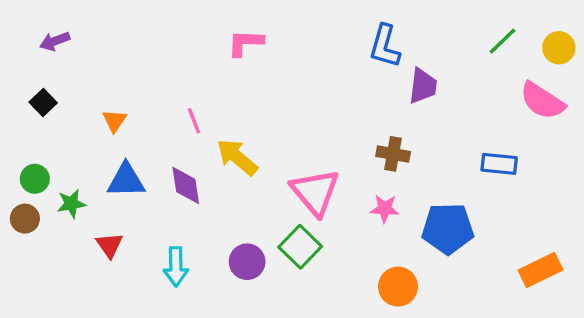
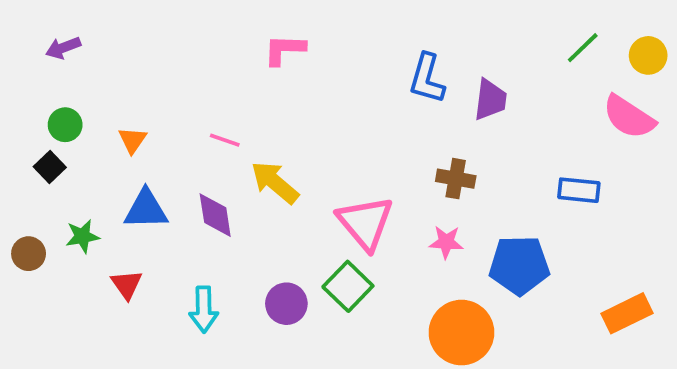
blue L-shape: (385, 46) -> (427, 79), moved
black square: (43, 103) -> (50, 167), moved
pink line: (194, 121) -> (225, 140), turned -50
green circle: (35, 179) -> (65, 125), moved
orange circle: (398, 287) -> (461, 333), size x1.4

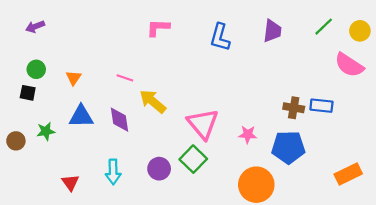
blue L-shape: (427, 79) -> (220, 37), moved
purple trapezoid: (490, 100) -> (272, 31), moved
black square: (50, 167) -> (28, 93), turned -35
brown cross: (456, 179) -> (294, 108), moved
red triangle: (127, 284) -> (70, 183), moved

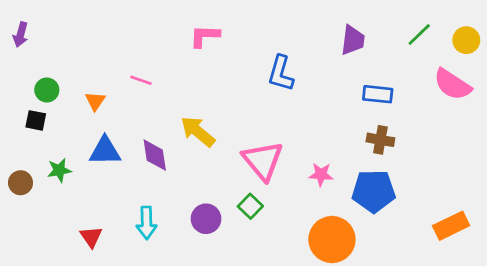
purple arrow: (35, 27) -> (21, 35), moved, turned -54
blue L-shape: (220, 37) -> (281, 73), moved
pink line: (125, 78) -> (141, 80), moved
blue rectangle: (321, 106) -> (378, 94), moved
green square: (193, 159) -> (250, 206), size x0.7

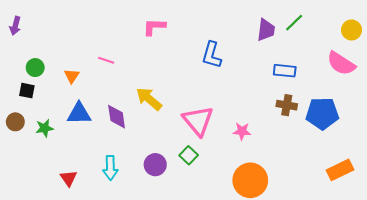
green line: (419, 35) -> (294, 23), moved
brown circle: (21, 183) -> (15, 122), moved
blue pentagon: (374, 191) -> (322, 114), moved

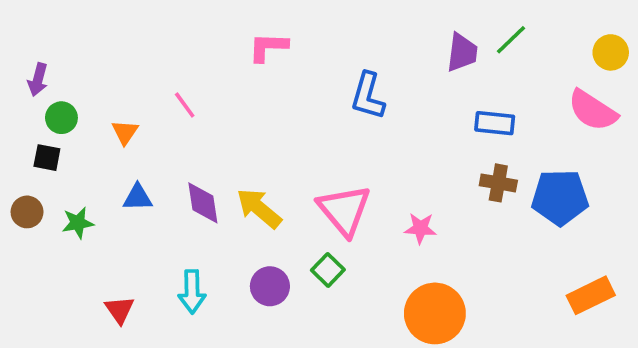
purple arrow: (15, 26) -> (38, 80), moved
pink line: (106, 60) -> (185, 105), turned 35
yellow arrow: (149, 99) -> (259, 208), moved
blue triangle: (79, 114) -> (138, 197), size x0.7

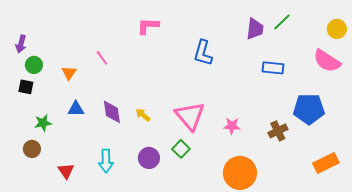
brown cross: (498, 183) -> (278, 131), moved, turned -36
yellow arrow: (259, 208) -> (143, 115), size x0.6
brown circle: (27, 212) -> (32, 149), moved

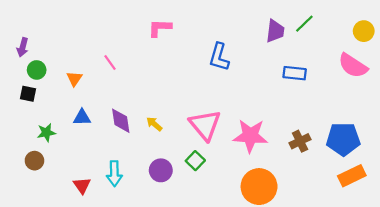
blue pentagon: (309, 109) -> (343, 139), moved
pink star: (232, 126) -> (250, 136), size x1.8
red triangle: (66, 171) -> (82, 185), moved

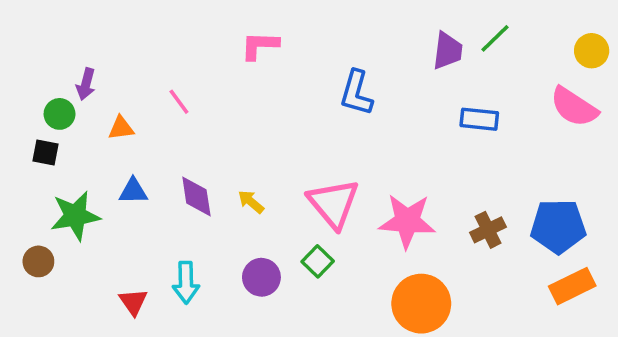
purple arrow: (23, 47) -> (86, 84), moved
orange triangle: (74, 79) -> (121, 128), turned 49
green star: (46, 133) -> (75, 216), size x1.6
brown circle: (34, 161) -> (38, 261), moved

